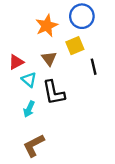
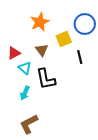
blue circle: (82, 16) -> (85, 24), moved

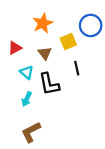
red triangle: (14, 53) -> (15, 48), moved
black line: (80, 57) -> (77, 68), moved

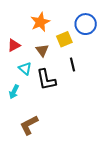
cyan arrow: (27, 99) -> (14, 92), moved

